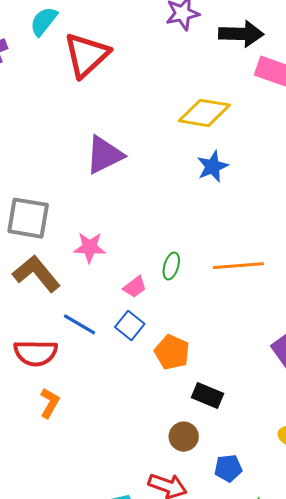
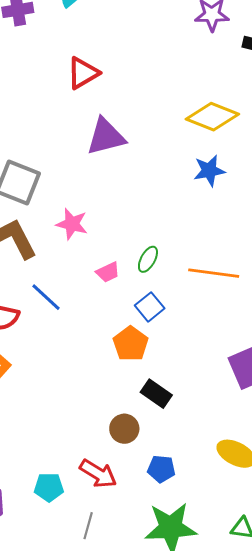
red triangle: (86, 55) -> (83, 73), moved, size x0.7
blue square: (130, 325) -> (150, 307), moved

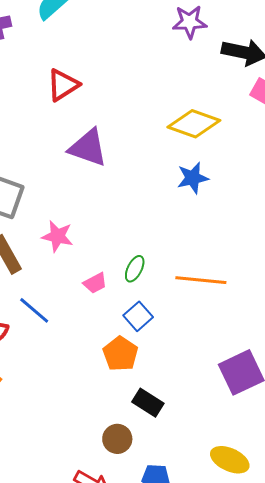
purple triangle: (106, 137) -> (88, 148), turned 36

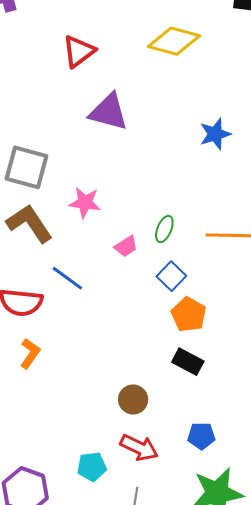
yellow diamond: (194, 124) -> (174, 41), moved
orange pentagon: (120, 354) -> (189, 315), moved
brown circle: (117, 439) -> (133, 399), moved

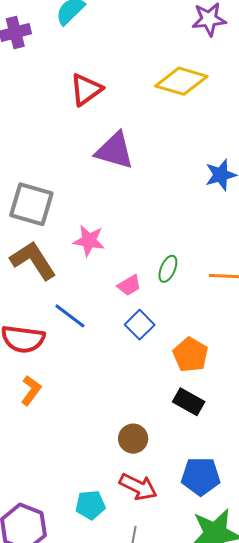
blue square: (171, 276) -> (140, 325), moved
blue pentagon: (201, 436) -> (201, 476), size x1.4

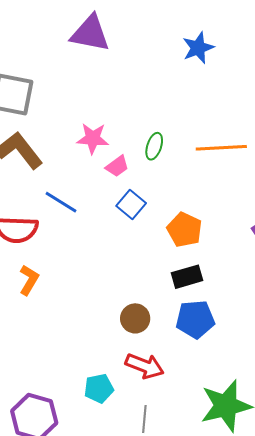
pink star: (89, 241) -> (93, 138), moved
black rectangle: (189, 402) -> (187, 277), turned -40
blue pentagon: (201, 476) -> (195, 319), moved

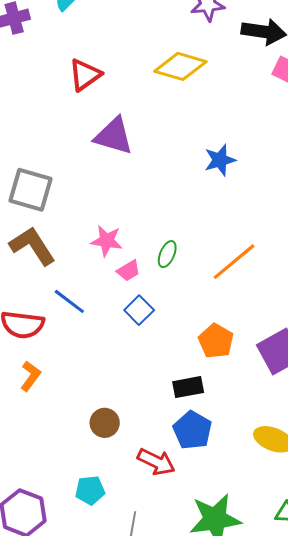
orange line: (221, 148) -> (234, 262), turned -42
orange pentagon: (185, 230) -> (216, 341), moved
brown circle: (135, 318) -> (105, 423), moved
blue pentagon: (195, 319) -> (192, 430), turned 30
red arrow: (145, 366) -> (156, 462), moved

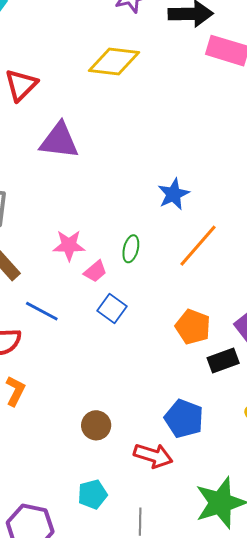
blue star: (220, 160) -> (174, 194), moved
black rectangle: (188, 387) -> (223, 360), moved

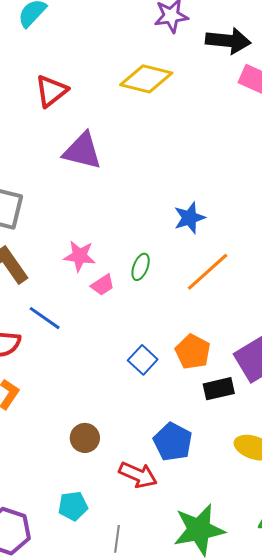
blue square: (112, 309) -> (143, 360), moved

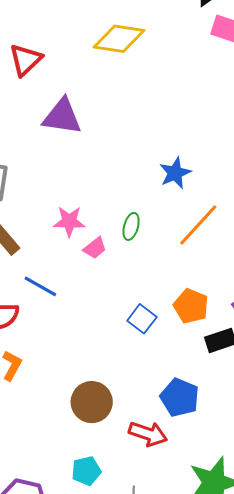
brown circle: (85, 438) -> (92, 402), size x1.4

